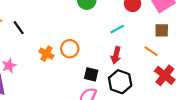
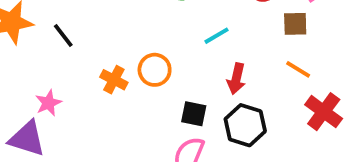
cyan line: (117, 29) -> (217, 36), moved
brown square: (162, 30) -> (295, 24), moved

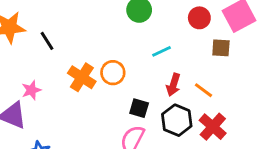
orange line: (298, 69) -> (204, 90), moved
orange cross: (114, 80) -> (82, 77), size x1.4
red cross: (324, 112) -> (213, 127), moved

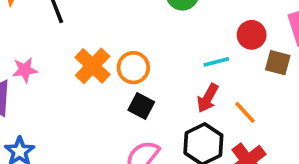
red circle: (199, 18) -> (252, 35), moved
cyan line: (161, 51) -> (216, 62), moved
black square: (139, 108) -> (141, 106), moved

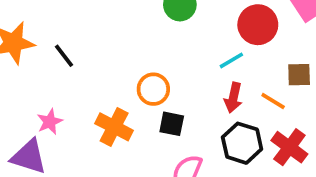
red circle: (252, 35) -> (258, 25), size x1.4
brown square: (278, 63) -> (299, 75), moved
orange cross: (93, 66) -> (114, 127), moved

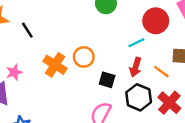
black square: (172, 124) -> (107, 80), moved
orange cross: (114, 127) -> (55, 65), moved

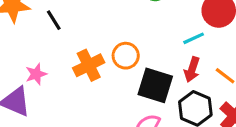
orange cross: (55, 65) -> (89, 65), turned 30
black square: (107, 80) -> (155, 85), size x1.6

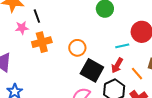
orange cross: (89, 65) -> (42, 42), moved
pink star: (36, 74) -> (22, 28), moved

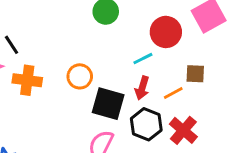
orange cross: (42, 42) -> (27, 80), turned 36
orange line: (137, 74) -> (173, 93), turned -64

